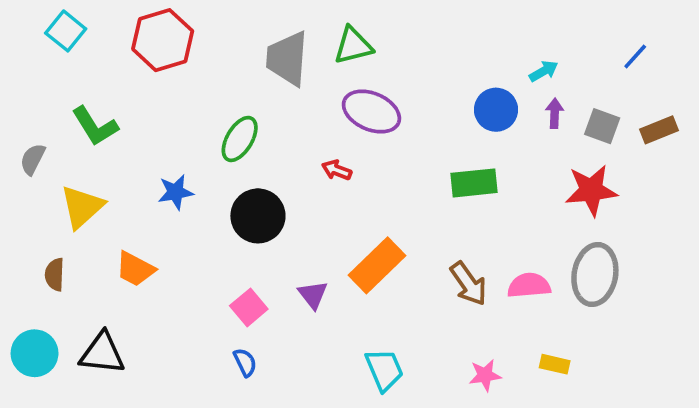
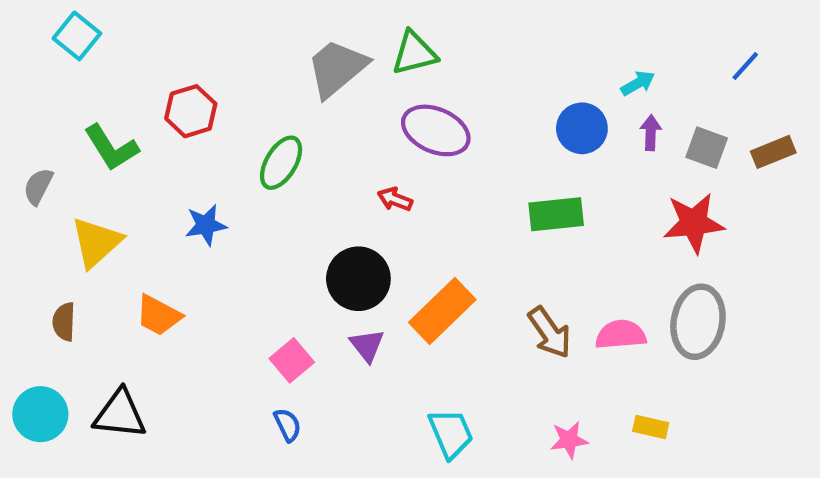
red hexagon: (163, 40) -> (191, 111), moved, size x0.7
gray trapezoid: (287, 58) -> (337, 68), turned 46
black circle: (258, 216) -> (358, 279), moved

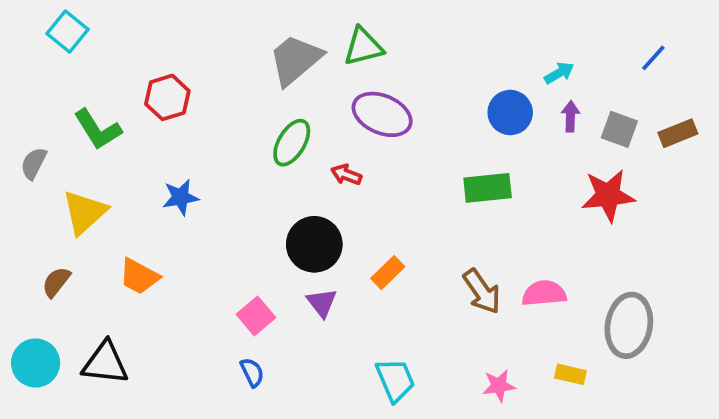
green ellipse: (281, 163) -> (292, 143), moved
orange rectangle: (442, 311) -> (388, 273), size x0.6
brown semicircle: (64, 322) -> (56, 282), turned 36
gray ellipse: (698, 322) -> (629, 325), moved

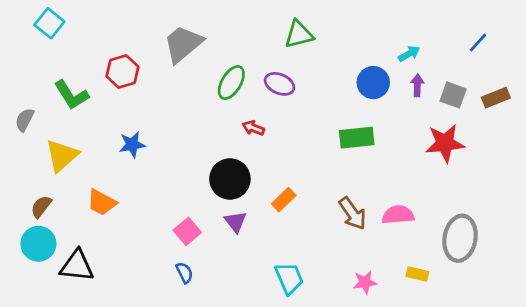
green triangle: (363, 47) -> (299, 34), moved
gray trapezoid: (295, 60) -> (183, 44), moved
purple ellipse: (382, 114) -> (280, 84), size x0.7
green ellipse: (292, 143) -> (231, 83), moved
cyan circle: (36, 363) -> (38, 244), moved

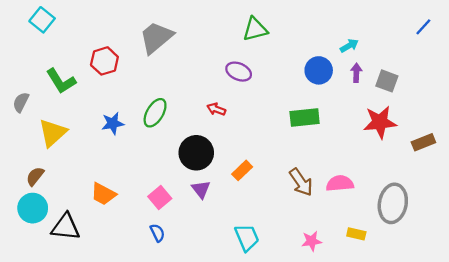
blue line: (478, 43) -> (423, 27), moved
green ellipse: (231, 83) -> (155, 113), moved
brown rectangle: (496, 98) -> (423, 142), moved
orange trapezoid: (102, 202) -> (103, 194), moved

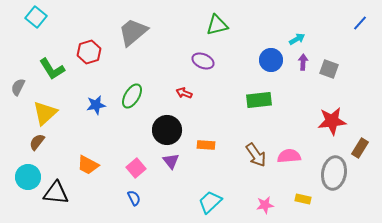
red star: (380, 122) -> (332, 121), moved
brown rectangle: (423, 142) -> (360, 148), moved, turned -36
orange rectangle: (242, 170) -> (206, 145), turned 48
brown semicircle: (35, 176) -> (37, 142), moved
cyan trapezoid: (247, 238) -> (210, 202), turned -110

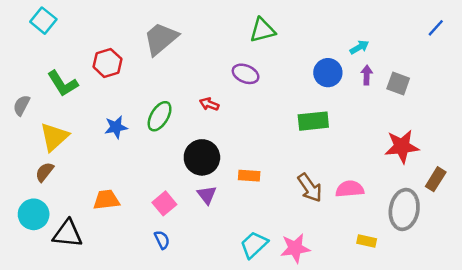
red arrow: (184, 93) -> (209, 104), moved
orange trapezoid: (88, 165) -> (106, 200), turned 145
pink star: (265, 205) -> (295, 248), moved, size x1.4

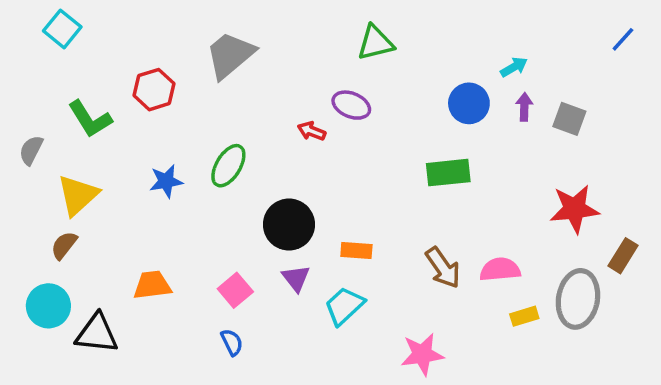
red arrow: (209, 104) -> (311, 131), moved
yellow rectangle: (367, 241) -> (524, 316), moved, turned -30
cyan trapezoid: (254, 245) -> (344, 306), moved

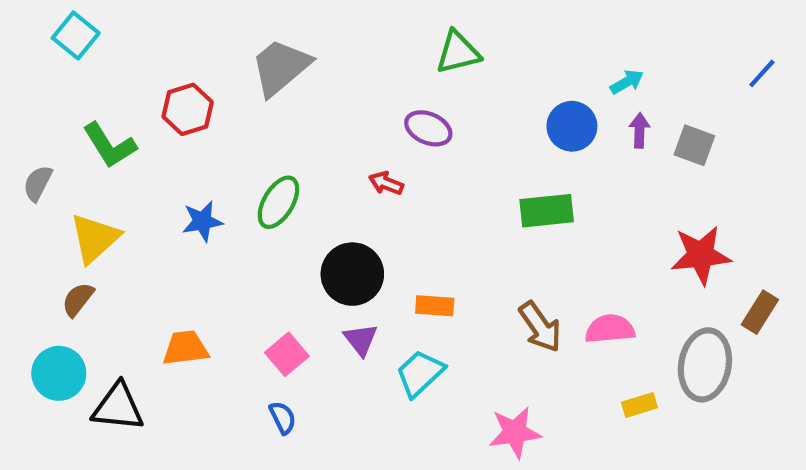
blue line: (623, 39) -> (762, 73), moved
red arrow: (311, 131) -> (386, 183), moved
yellow rectangle: (524, 316) -> (639, 405), moved

